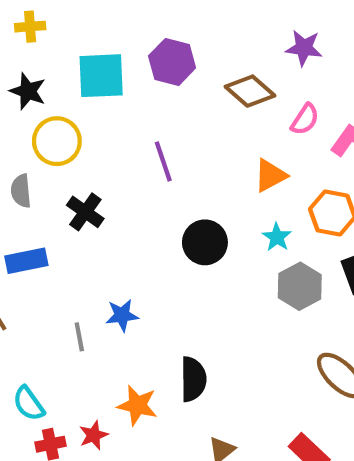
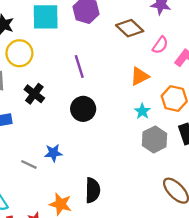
black circle: (205, 242) -> (83, 109), moved
gray line: (79, 337) -> (29, 164), turned -56

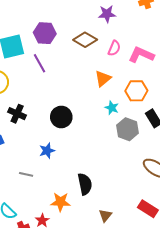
purple line: (79, 67) -> (39, 63), moved
blue star: (53, 153) -> (47, 151), moved

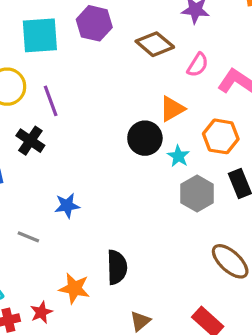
purple line: (39, 63) -> (51, 101), moved
black circle: (61, 117) -> (145, 138), moved

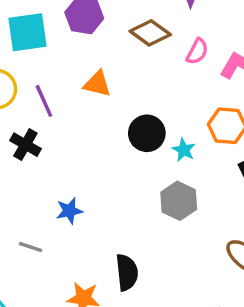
orange triangle: (172, 109) -> (97, 84), moved, turned 48
gray hexagon: (197, 193) -> (179, 201), moved

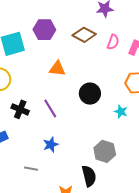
purple line: (44, 101) -> (50, 108), moved
cyan star: (184, 150) -> (121, 112), moved
gray hexagon: (179, 201) -> (105, 151), moved

